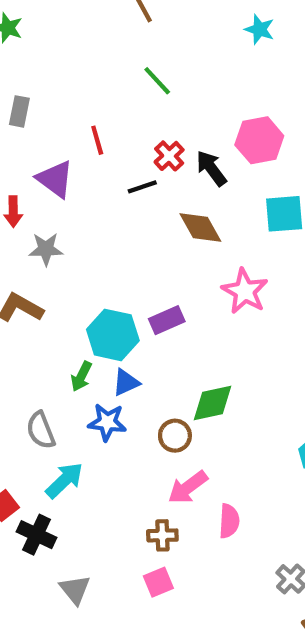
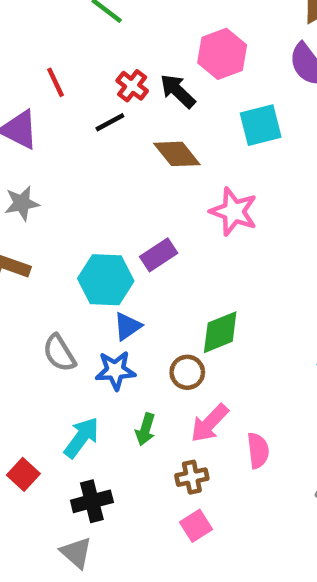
green arrow: (81, 376) -> (145, 429), moved
gray semicircle: (41, 430) -> (59, 353), moved
black cross: (37, 535) -> (92, 501), moved, turned -30
gray triangle: (75, 590) -> (76, 553), moved

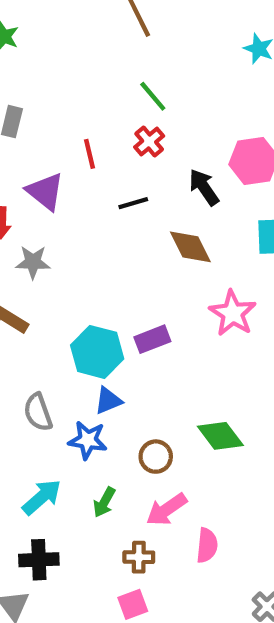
red cross: (132, 86) -> (149, 142), moved
green diamond: (220, 332) -> (220, 436), moved, turned 63

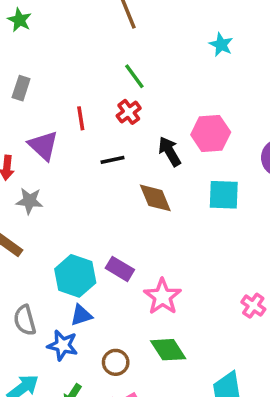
pink star: (233, 313) -> (162, 297), moved
purple rectangle: (152, 339) -> (120, 269), turned 48

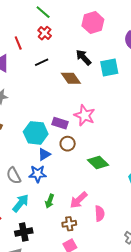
pink hexagon: (211, 133) -> (93, 23), moved
black arrow: (170, 151) -> (83, 57), moved
pink star: (162, 297) -> (85, 115), moved
gray semicircle: (25, 320) -> (14, 176), moved
brown circle: (116, 362) -> (68, 144), moved

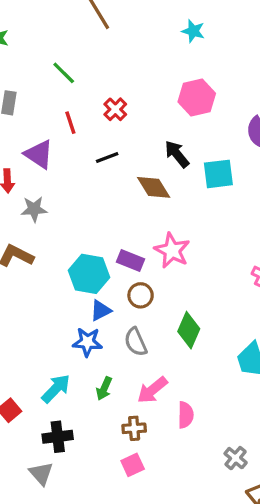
green line: (43, 12) -> (64, 73), moved
green diamond: (98, 163) -> (189, 330), turned 65
gray semicircle: (14, 176) -> (136, 342), moved

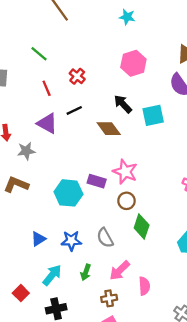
purple triangle: (39, 154) -> (47, 123), moved
brown circle: (141, 295) -> (126, 201), moved
blue triangle: (101, 310) -> (38, 239), moved

